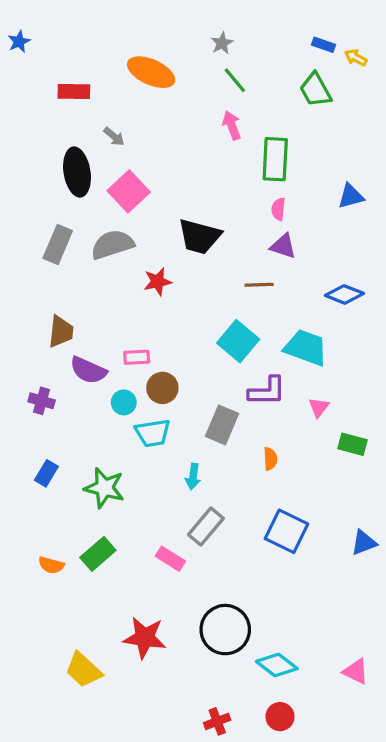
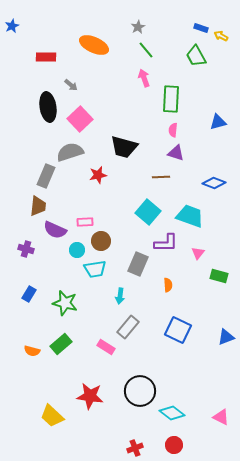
gray rectangle: (58, 245) -> (46, 176), moved

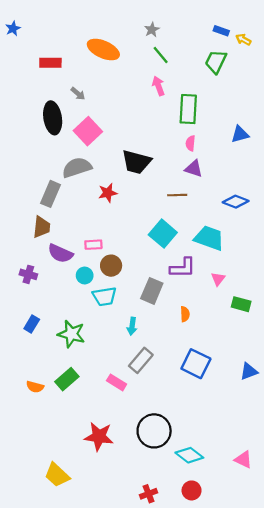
green trapezoid: (196, 56) -> (216, 62), turned 55
yellow trapezoid: (52, 416) -> (57, 475), moved

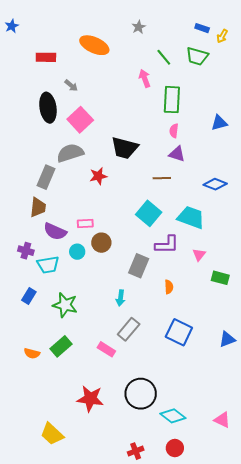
yellow arrow: (243, 40) -> (222, 36), turned -88
green line: (161, 55) -> (164, 57), moved
green trapezoid: (216, 62) -> (197, 56), turned -100
cyan trapezoid: (104, 296) -> (48, 265), moved

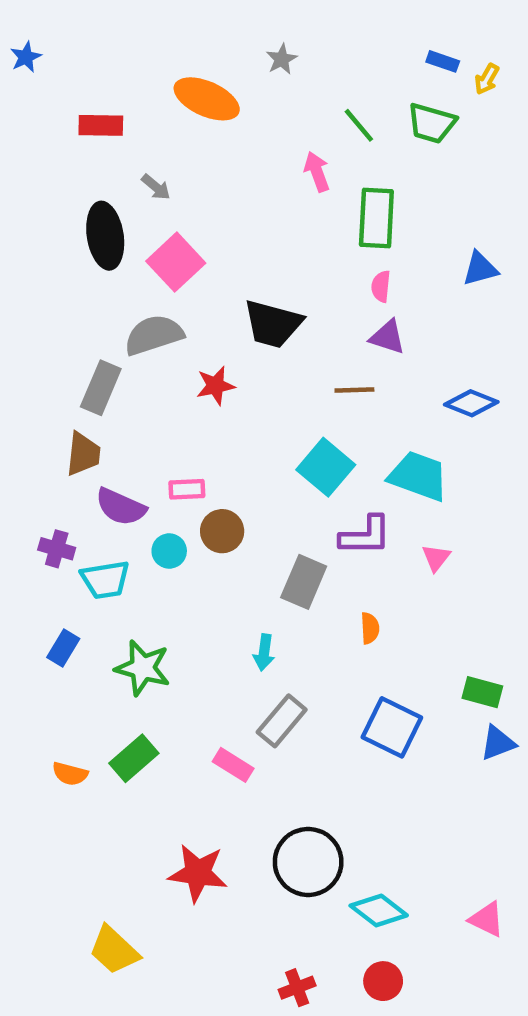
gray star: (139, 27) -> (282, 59), moved
green rectangle: (220, 278) -> (482, 692), moved

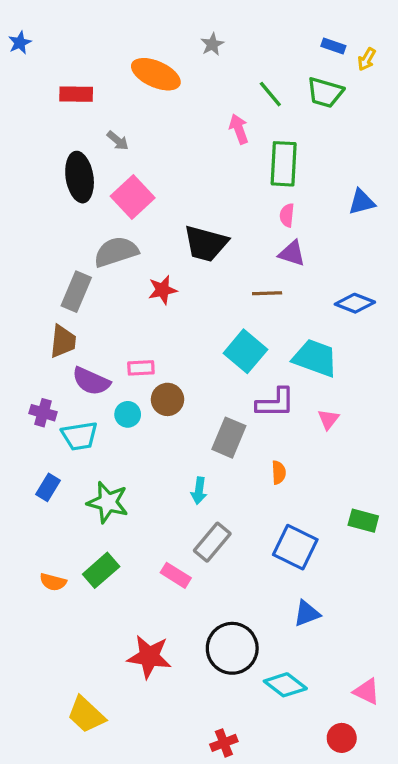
blue triangle: (498, 743) -> (307, 613), moved
red circle: (383, 981) -> (342, 738), moved

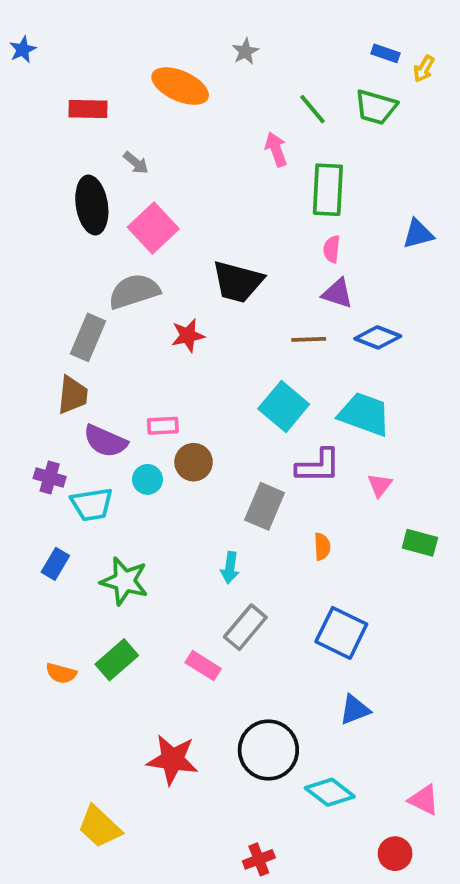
blue diamond: (355, 303) -> (378, 337), moved
green rectangle: (363, 521) -> (420, 543), moved

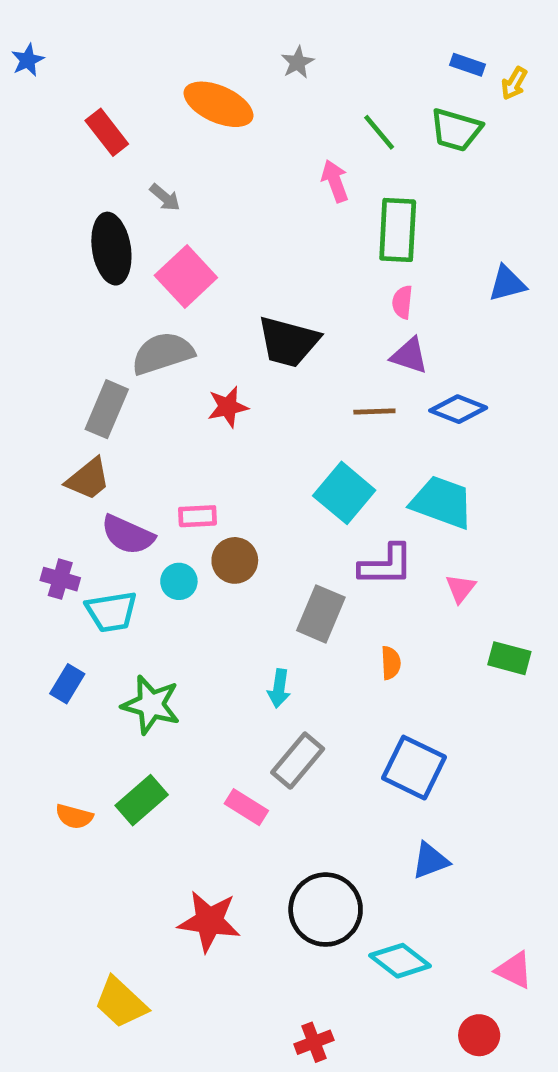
red rectangle: (88, 109) -> (107, 132), turned 51
brown trapezoid: (73, 395) -> (88, 479), turned 45

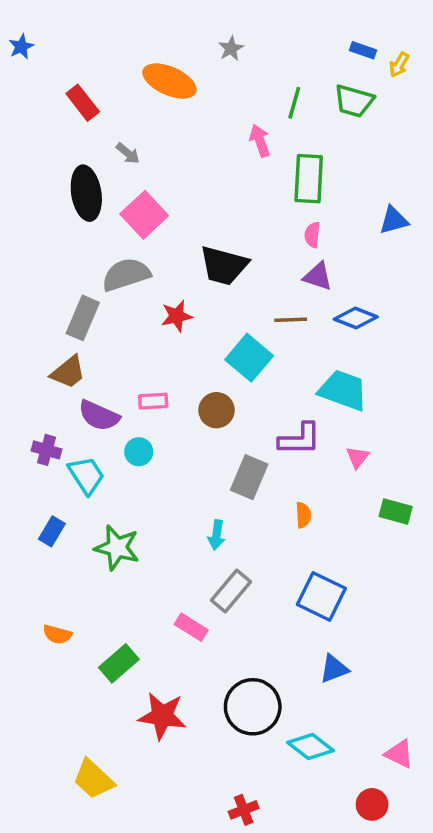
green line: (379, 132) -> (294, 103), turned 56
cyan square: (344, 493) -> (249, 358), moved
brown circle: (235, 560) -> (216, 410), moved
cyan trapezoid: (111, 612) -> (86, 475), turned -114
green rectangle: (142, 800) -> (119, 663), moved

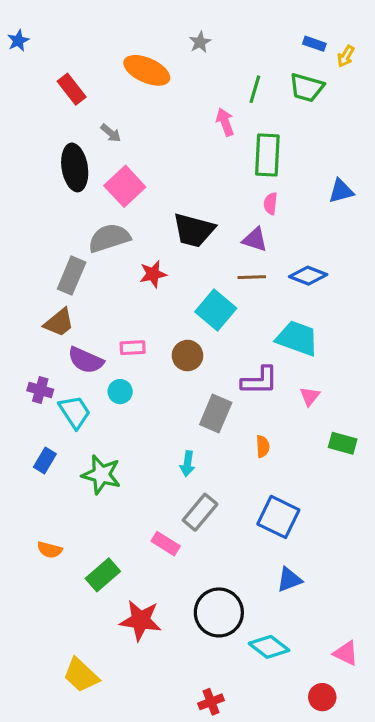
purple triangle: (318, 276) -> (255, 240), moved

